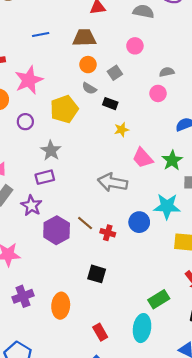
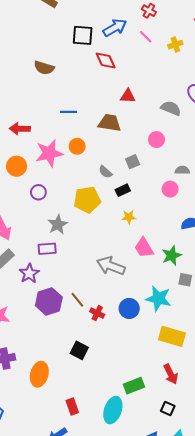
orange circle: (88, 65) -> (77, 146), moved
black rectangle: (110, 104) -> (123, 190), turned -56
yellow pentagon: (64, 109) -> (87, 200), moved

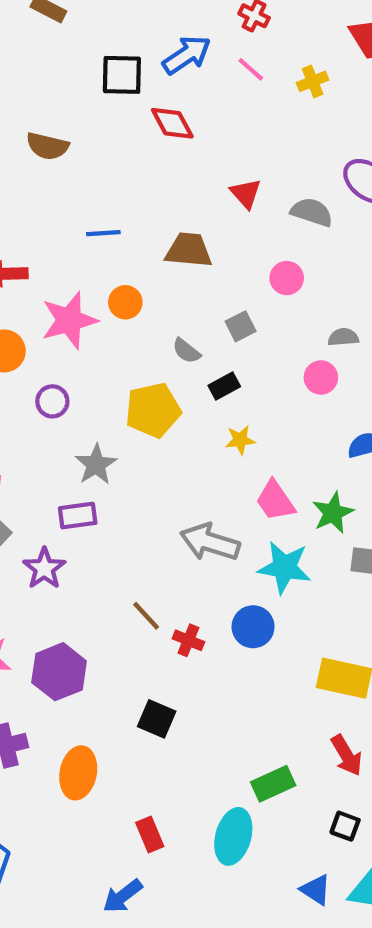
red triangle: (128, 96) -> (246, 194), moved, turned 49
cyan star: (158, 298) -> (284, 567), moved
purple hexagon: (49, 301) -> (59, 672), moved

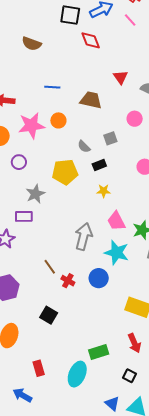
gray arrow: (210, 542) -> (84, 236), turned 80
blue arrow: (123, 896) -> (22, 395), turned 60

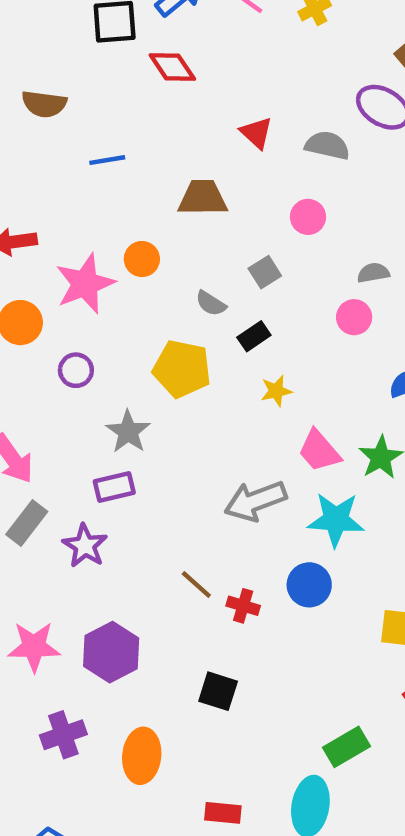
blue line: (52, 87) -> (107, 160), moved
yellow pentagon: (65, 172) -> (182, 369), turned 30
gray arrow: (84, 236) -> (255, 501), turned -112
red rectangle: (39, 368) -> (223, 813), turned -56

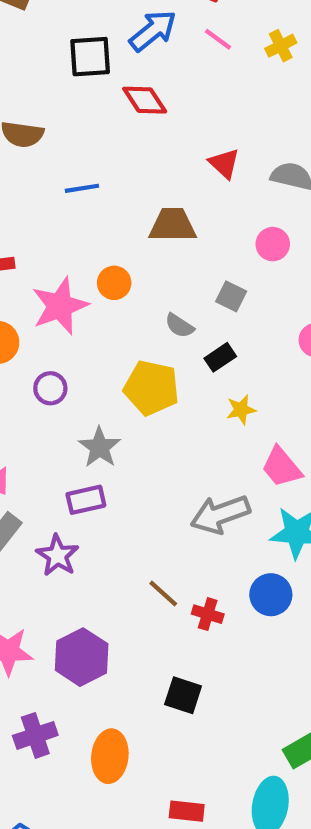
gray square: (265, 272) -> (231, 296), turned -32

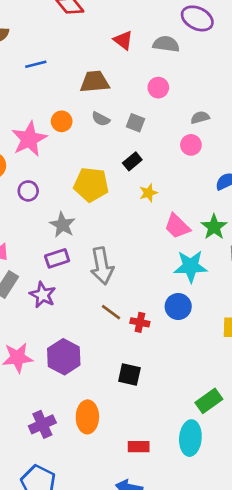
gray semicircle: (179, 326) -> (101, 119), moved
gray arrow: (220, 514) -> (102, 266), moved, turned -75
purple cross: (35, 735) -> (42, 424), moved

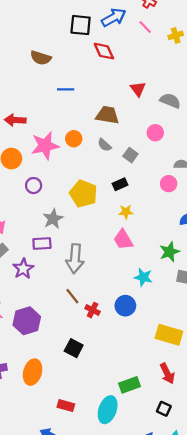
pink trapezoid: (177, 226) -> (123, 240), moved
cyan star: (191, 266) -> (143, 277), size x0.7

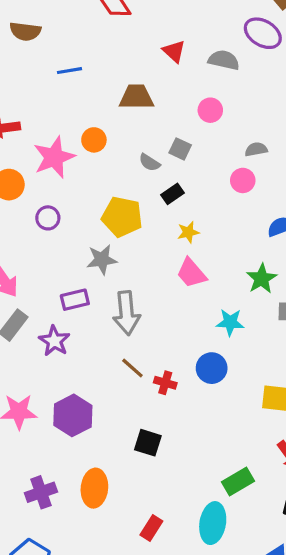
gray semicircle: (104, 145) -> (150, 162), moved
gray star: (53, 219) -> (102, 260), moved, turned 30
red rectangle: (66, 406) -> (151, 528), turned -63

